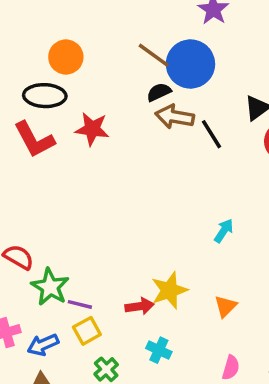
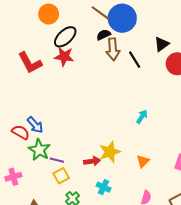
black ellipse: (45, 96) -> (65, 37), moved, turned -45
brown arrow: (175, 117) -> (113, 49), turned -105
blue arrow: (43, 345) -> (35, 125), moved, turned -108

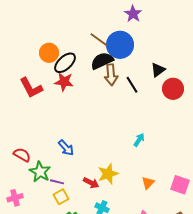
orange circle: (49, 14) -> (49, 53), moved
black semicircle: (104, 35) -> (102, 61), size x1.6
blue arrow: (35, 125) -> (66, 148), moved
red arrow: (92, 161) -> (91, 183), turned 35
orange triangle: (143, 161) -> (148, 183), moved

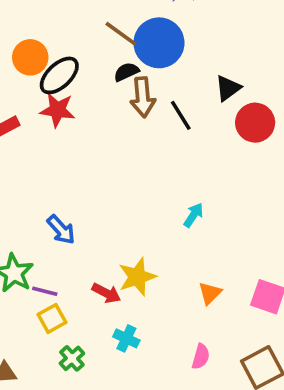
black semicircle: (102, 61) -> (126, 72), size x0.6

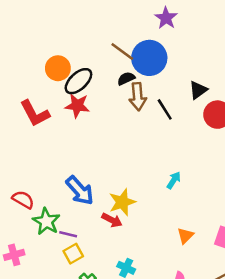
blue arrow: (61, 230) -> (80, 191), size x1.4
yellow star: (137, 277) -> (122, 202), moved
red arrow: (106, 293) -> (112, 220), moved

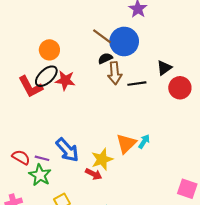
black ellipse: (78, 81) -> (46, 76), moved
black line: (165, 109) -> (137, 84), turned -66
purple line: (68, 234) -> (42, 158), moved
orange triangle: (185, 236) -> (126, 144), moved, size x1.5

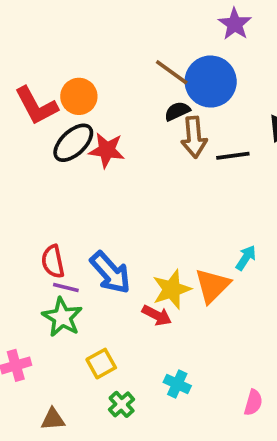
red L-shape: (30, 87) -> (36, 106), moved
orange triangle: (126, 144) -> (212, 286), moved
red semicircle: (21, 157) -> (53, 262), moved, turned -132

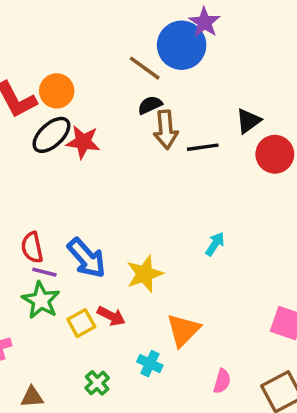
blue circle: (211, 82) -> (182, 45), moved
orange triangle: (212, 286) -> (183, 330), moved
red arrow: (157, 315) -> (111, 316), moved
yellow square: (101, 364) -> (81, 323), moved

